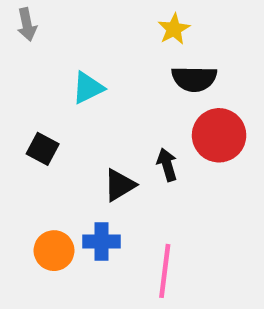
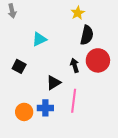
black semicircle: (194, 79) -> (87, 35), turned -78
black arrow: (167, 165) -> (75, 65), moved
pink line: (165, 271) -> (74, 101), moved

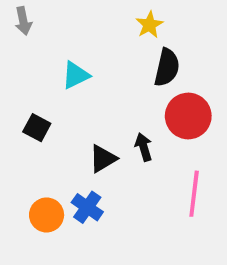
black arrow: (75, 65) -> (144, 147), moved
pink line: (74, 101) -> (194, 194), moved
blue cross: (45, 108) -> (87, 207), turned 35

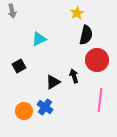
black square: (37, 128) -> (19, 66), turned 32

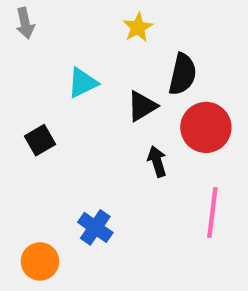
yellow star: (77, 13) -> (138, 27), moved
black triangle: (53, 82) -> (142, 106), moved
orange circle: (24, 111) -> (40, 261), moved

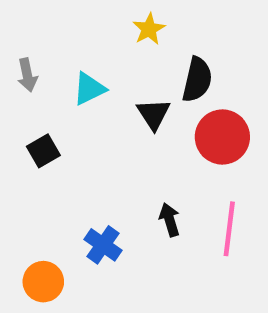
gray arrow: (25, 23) -> (27, 75), moved
black triangle: (142, 106) -> (154, 114), turned -32
black arrow: (157, 161) -> (170, 220), moved

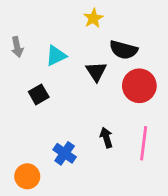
black semicircle: (197, 80) -> (124, 50), turned 92
black square: (43, 151) -> (39, 94), moved

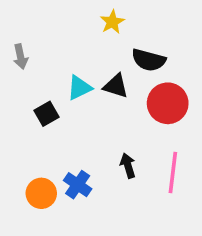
cyan triangle: (56, 56) -> (79, 88), moved
black triangle: (96, 71) -> (116, 86), turned -40
orange circle: (27, 176) -> (41, 193), moved

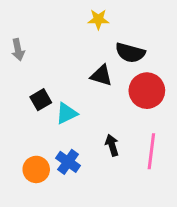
yellow star: (112, 22) -> (98, 19), turned 30
cyan triangle: (79, 88) -> (67, 113), moved

